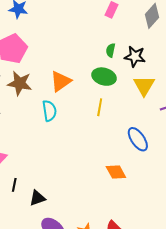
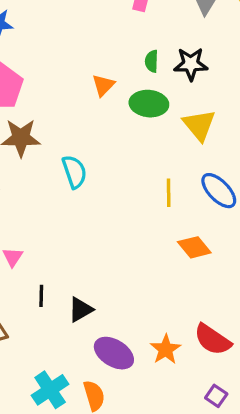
orange triangle: (61, 81) -> (103, 85), moved, size x0.7
yellow triangle: (144, 86) -> (199, 125), moved
yellow line: (100, 107) -> (169, 193), moved

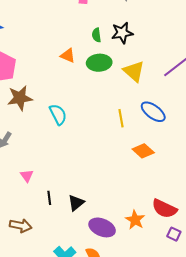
orange triangle: (103, 85) -> (68, 56), turned -42
purple square: (216, 396) -> (174, 234), moved

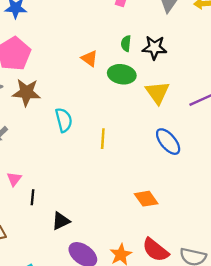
yellow line: (121, 118) -> (103, 139), moved
orange diamond: (143, 151) -> (146, 199), moved
black line: (49, 198) -> (32, 197), moved

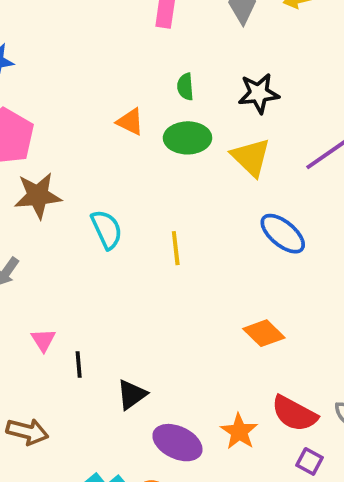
black star: (154, 48) -> (259, 93), moved

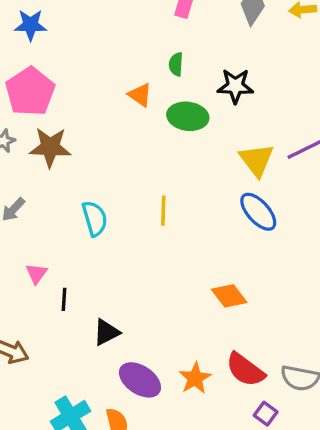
green semicircle: (185, 87) -> (176, 64), moved
black star: (259, 93) -> (235, 86), moved
yellow triangle: (251, 157) -> (257, 160), moved
cyan semicircle: (107, 229) -> (95, 219), moved
purple square: (309, 461) -> (266, 414), moved

